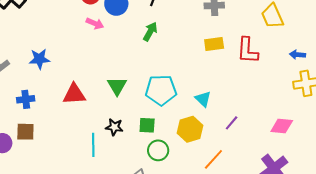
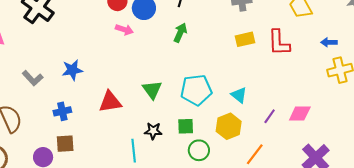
pink diamond: (282, 126) -> (300, 113), moved

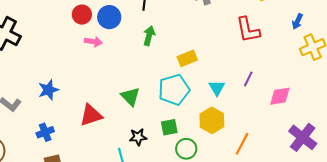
yellow rectangle: (245, 39) -> (187, 58), moved
blue arrow: (329, 42) -> (297, 21), turned -56
cyan triangle: (239, 95) -> (217, 88), turned 30
purple line: (270, 116) -> (248, 79), moved

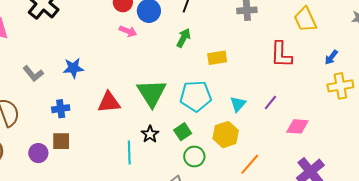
yellow rectangle: (187, 58) -> (217, 58), moved
green triangle: (130, 97) -> (152, 93), size x1.5
green square: (169, 127) -> (183, 132), turned -36
black star: (138, 137) -> (150, 134), turned 30

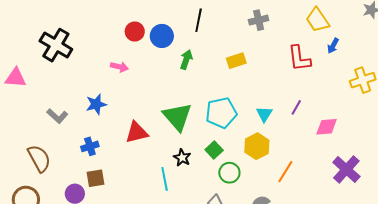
pink arrow: (128, 31) -> (119, 67), moved
green arrow: (184, 38) -> (186, 60), moved
blue arrow: (331, 57) -> (333, 46), moved
yellow rectangle: (217, 58) -> (236, 61), moved

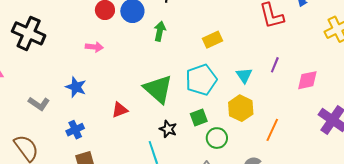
yellow rectangle: (236, 61) -> (212, 40), moved
blue star: (96, 104) -> (76, 87), turned -30
red triangle: (137, 132) -> (120, 110), size x0.7
green square: (214, 150) -> (199, 117), turned 30

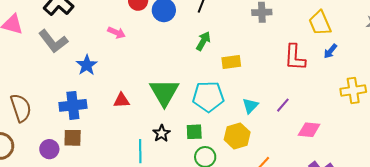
green arrow: (160, 31) -> (203, 41), moved
gray L-shape: (39, 104) -> (53, 41), moved, size x1.4
blue cross: (75, 130) -> (73, 105), size x1.5

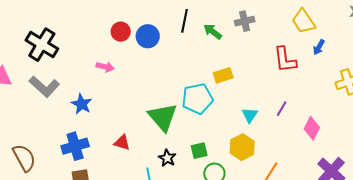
green arrow: (203, 41) -> (213, 31), moved, turned -72
cyan pentagon: (208, 97) -> (197, 99), moved
red triangle: (121, 100) -> (122, 143), moved, turned 30
pink diamond: (309, 130) -> (312, 128), turned -60

